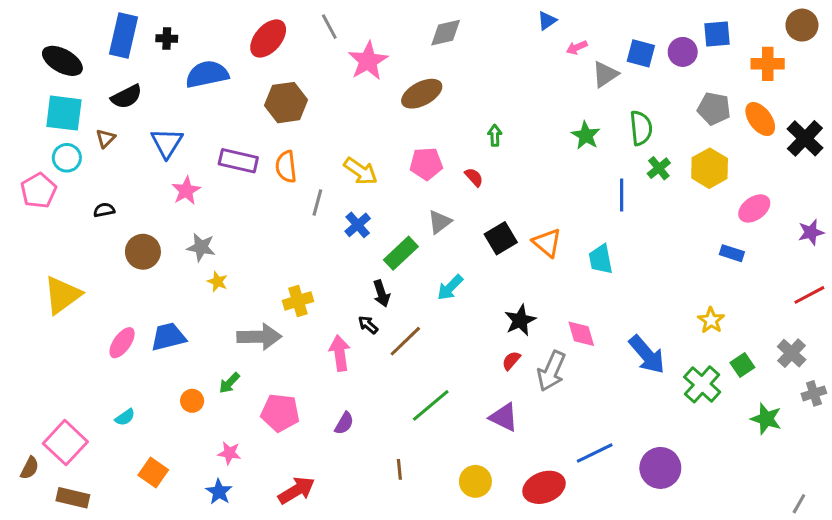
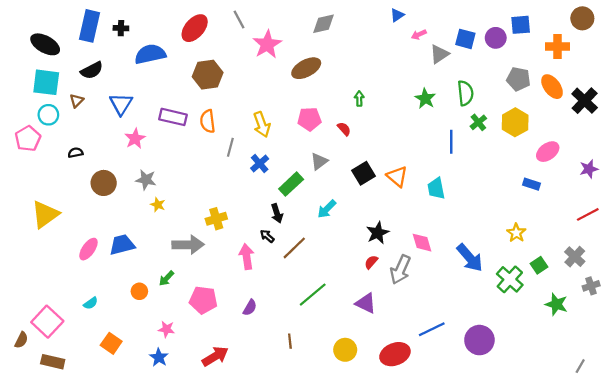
yellow arrow: (361, 171) -> (262, 125), turned 35

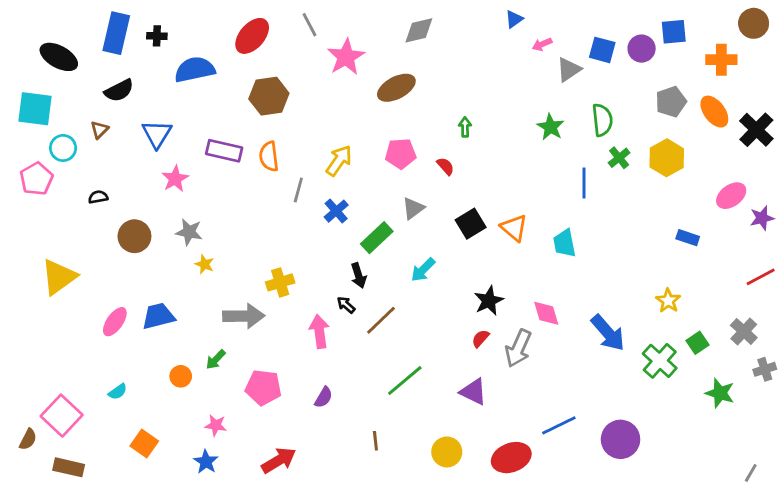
gray pentagon: (518, 79) -> (671, 102), turned -30
cyan square: (46, 82) -> (35, 109), moved
yellow arrow: (262, 125) -> (339, 161), turned -125
pink ellipse: (548, 152) -> (731, 196), moved

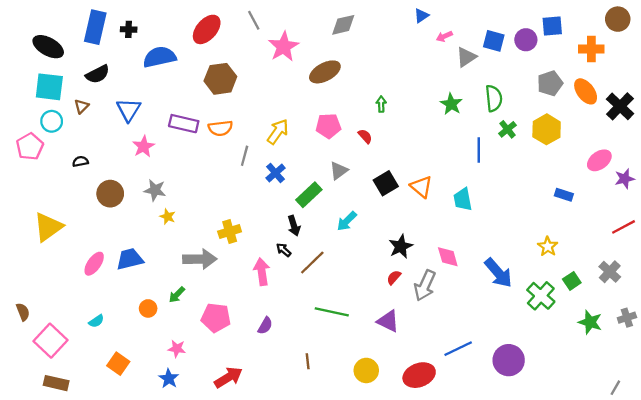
cyan square: (35, 109) -> (49, 87), moved
orange semicircle: (269, 156) -> (220, 128), turned -90
gray cross: (765, 369) -> (627, 318), moved
green line: (405, 380) -> (332, 312), turned 52
brown semicircle: (28, 439) -> (23, 312), moved, turned -48

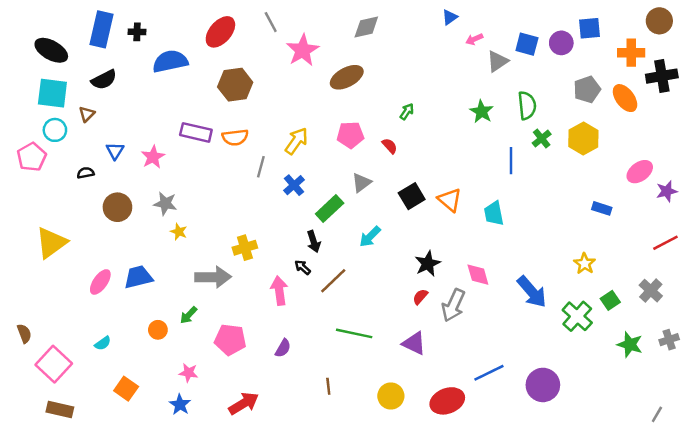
green arrow: (381, 104) -> (407, 112), turned 35
black cross: (620, 106) -> (662, 76), moved, turned 36
blue triangle: (129, 110) -> (115, 151), moved, size x0.7

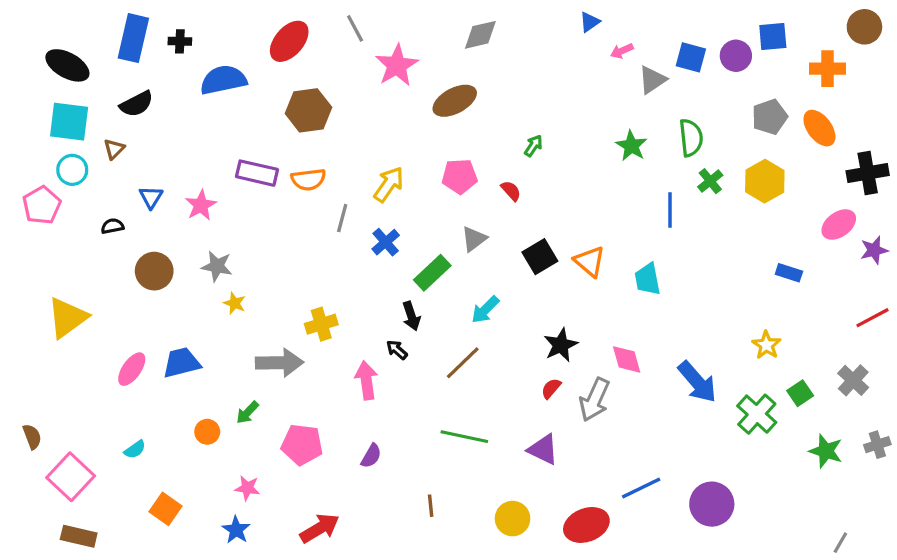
black cross: (662, 76) -> (868, 173), moved
brown line: (333, 281) -> (463, 363), moved
gray line: (657, 414) -> (840, 543), moved

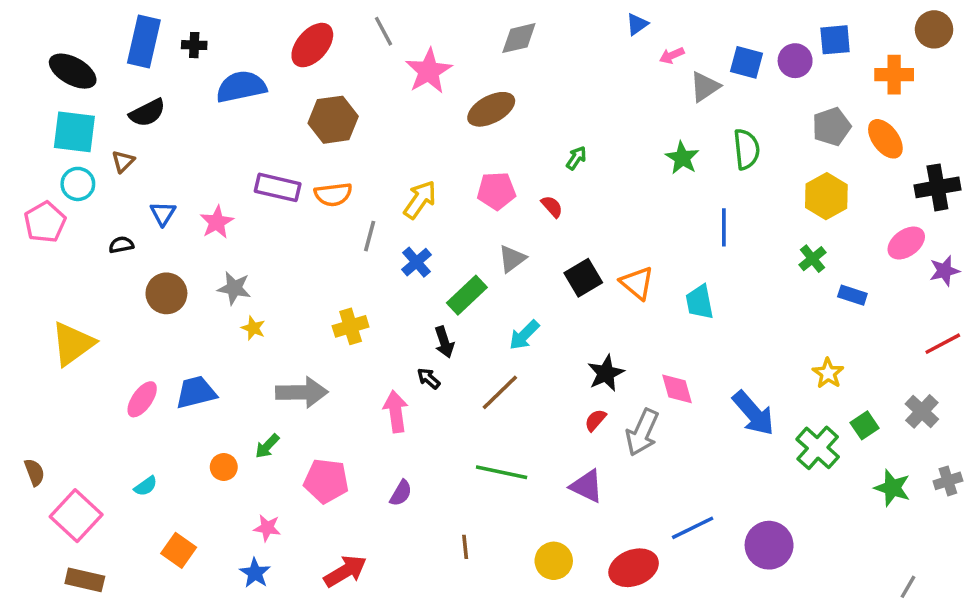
green cross: (710, 181) -> (812, 259), moved
yellow cross: (321, 324) -> (351, 326), moved

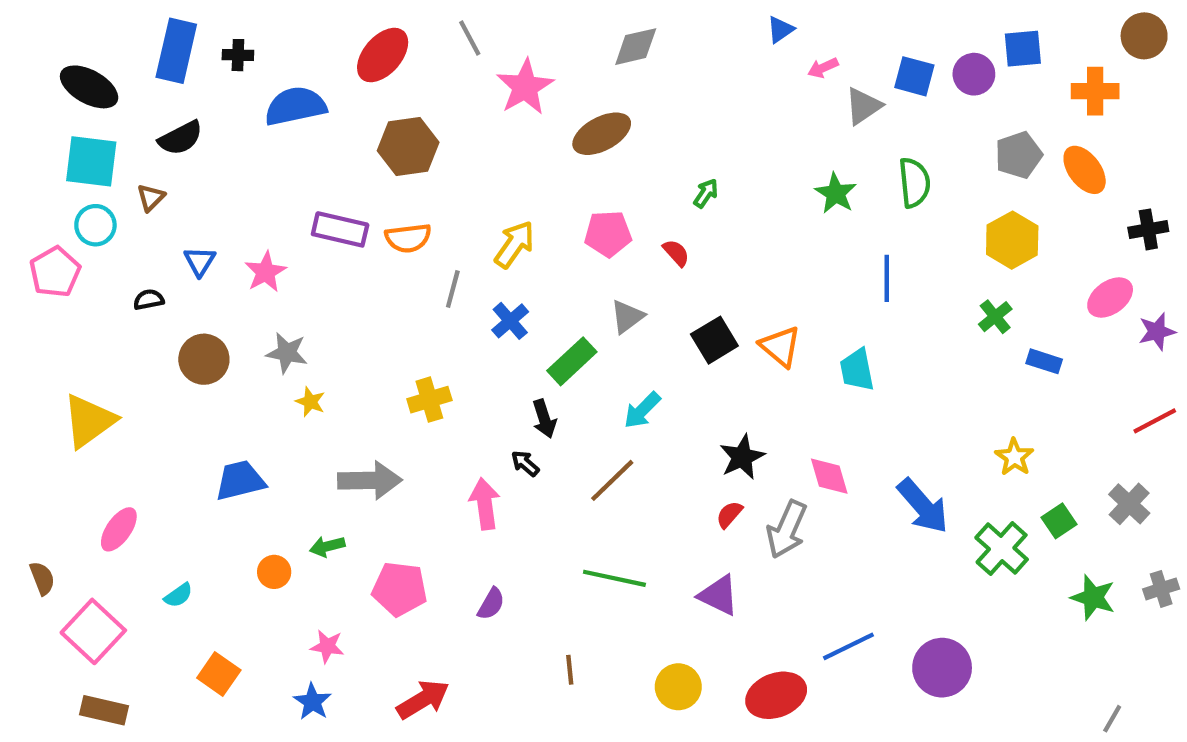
black cross: (937, 187) -> (1148, 229), size x0.7
pink ellipse: (142, 399) -> (119, 529), moved
green arrow: (267, 446) -> (327, 546), turned 32

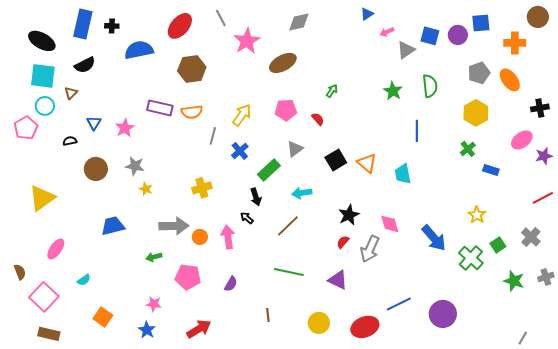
cyan arrow: (642, 410) -> (302, 193), turned 36
orange circle: (274, 572) -> (200, 237), moved

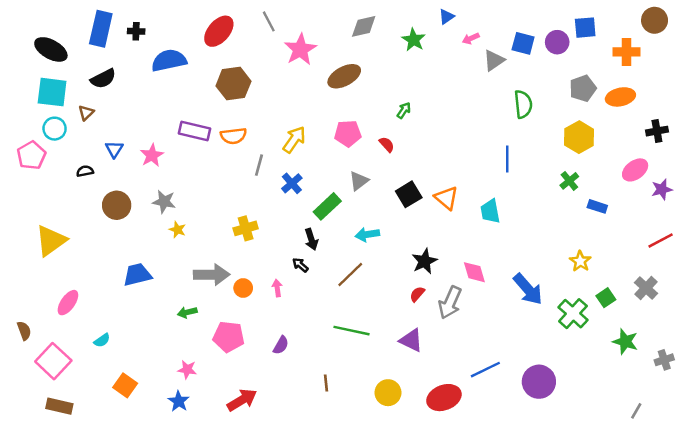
orange ellipse: (510, 80) -> (620, 97), turned -65
green star: (393, 91) -> (414, 40), moved
pink arrow: (228, 237) -> (277, 288), size x0.6
gray cross: (546, 277) -> (664, 360), moved

